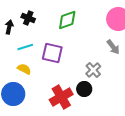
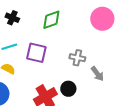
gray arrow: (113, 47) -> (97, 74), moved
gray cross: (93, 70) -> (77, 58), moved, turned -35

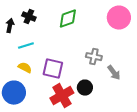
purple square: (36, 53) -> (53, 69), moved

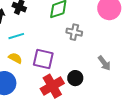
gray cross: (94, 57) -> (74, 32), moved

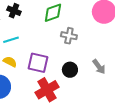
black circle: (75, 78) -> (70, 70), moved

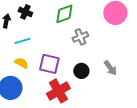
gray cross: (69, 36) -> (80, 37), turned -35

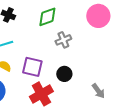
gray arrow: (110, 68) -> (98, 91), moved

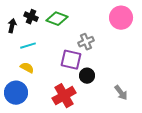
green diamond: (47, 17) -> (57, 19), moved, turned 40
purple square: (32, 67) -> (71, 60), moved

